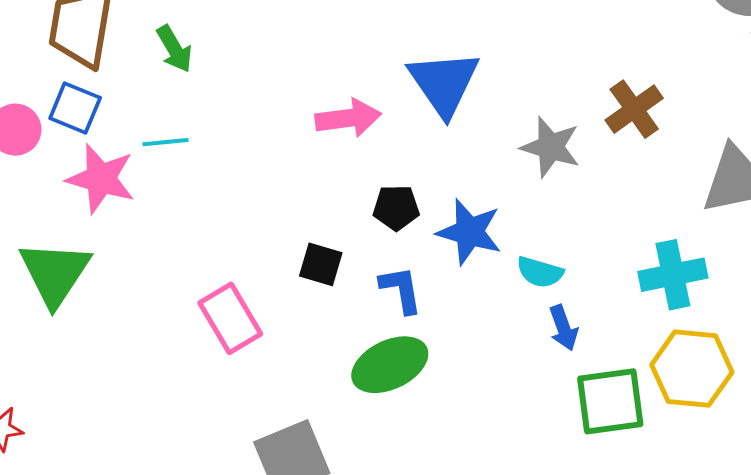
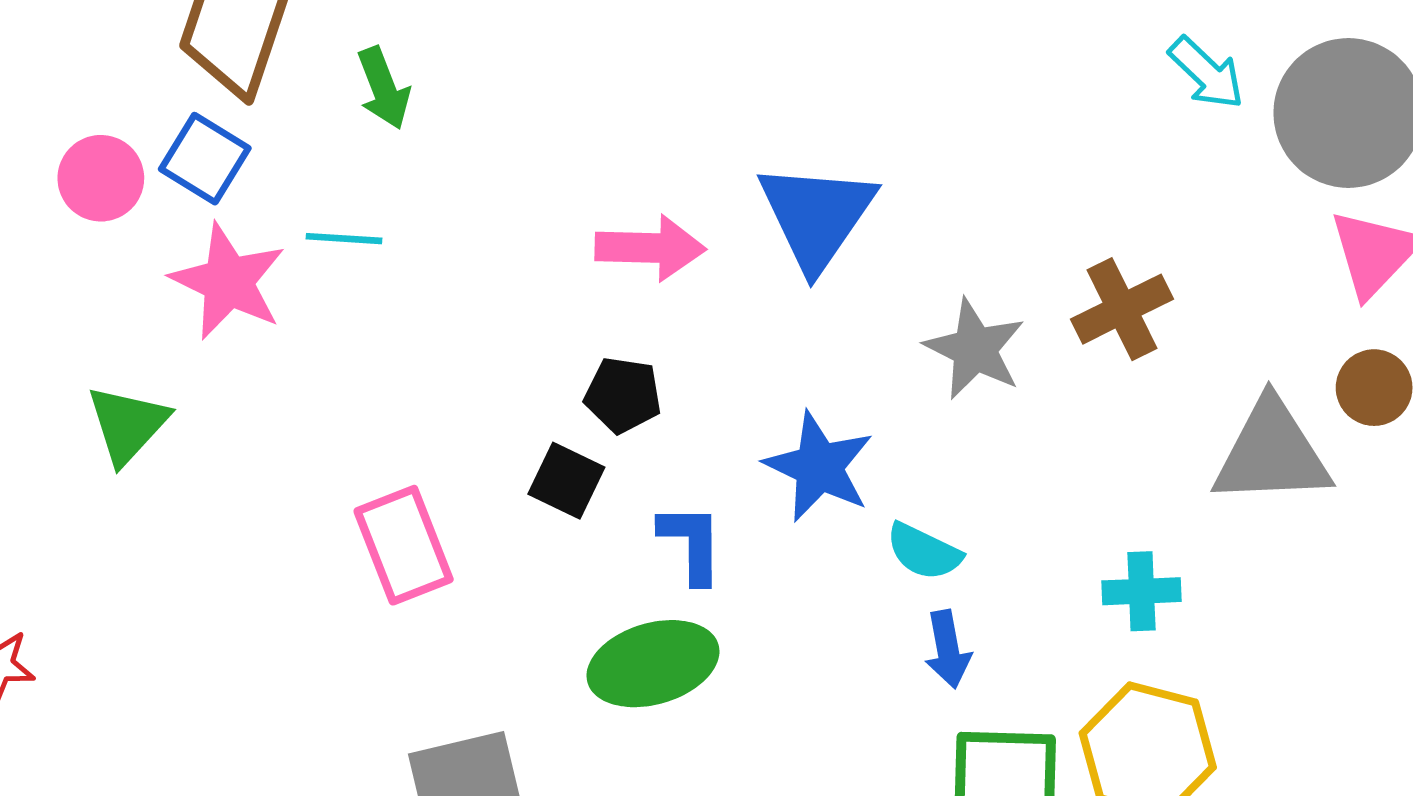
black pentagon: (396, 208) -> (623, 395), moved
green triangle: (55, 273) -> (128, 424), size x0.7
cyan cross: (673, 275) -> (1142, 591), size x0.7

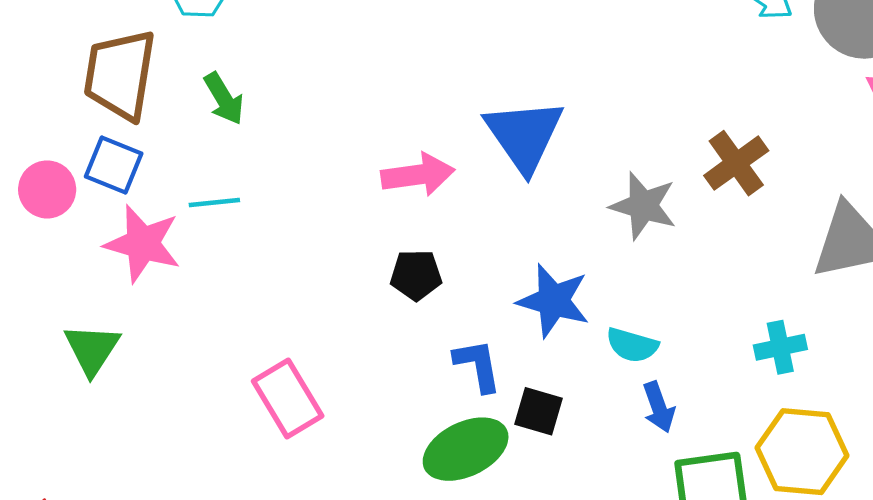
black square: (566, 481) -> (538, 411), moved

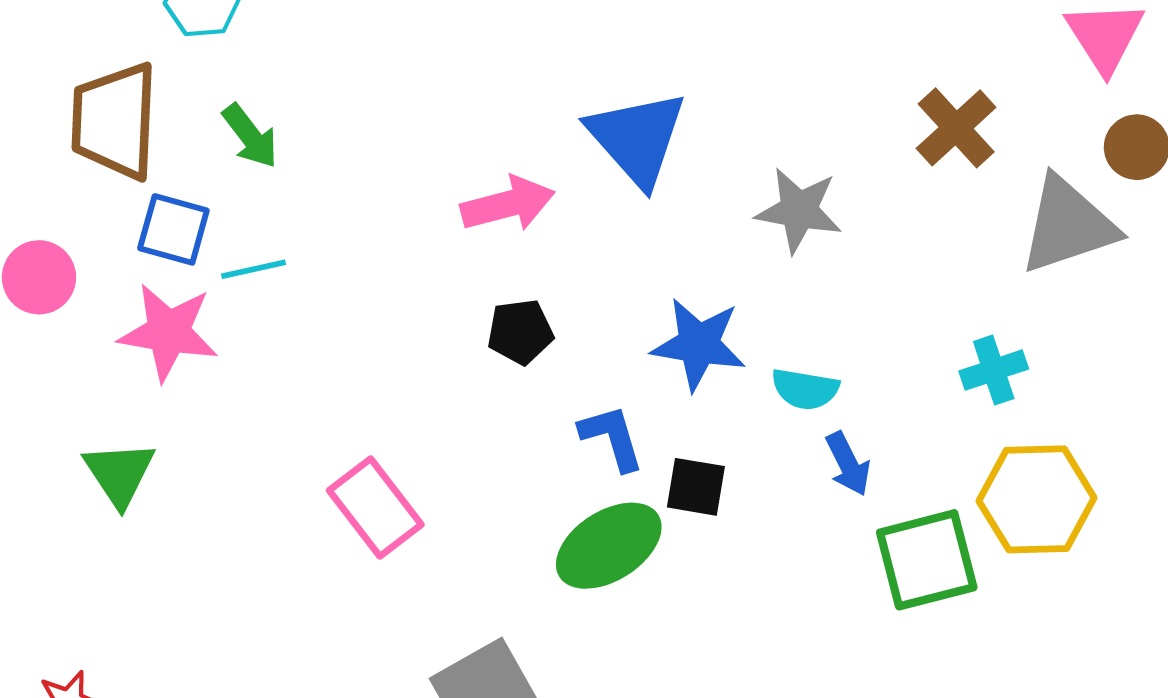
brown cross: (736, 163) -> (956, 128), moved
blue square: (114, 165) -> (173, 229), moved

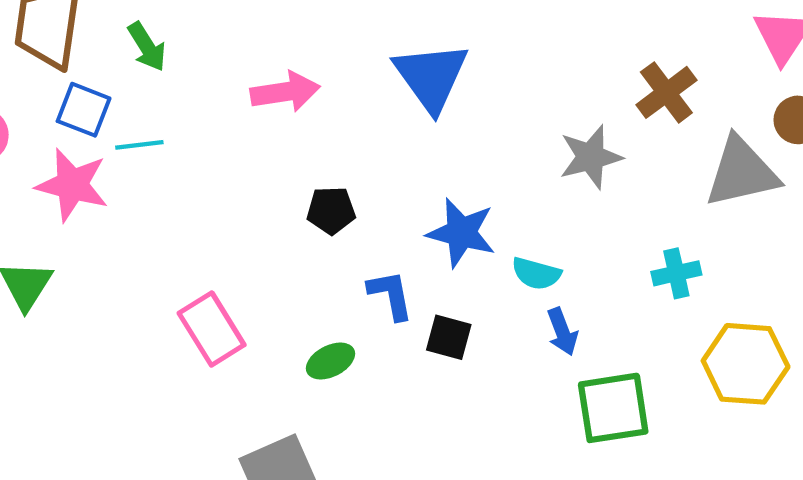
pink arrow: (508, 204) -> (285, 92), moved
gray star: (799, 210) -> (591, 157), moved, turned -30
yellow hexagon: (1037, 499) -> (746, 364), moved
green ellipse: (609, 546) -> (331, 361), moved, size x0.6

